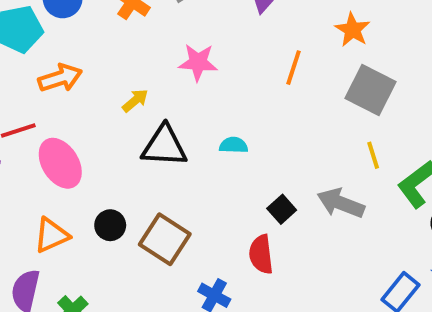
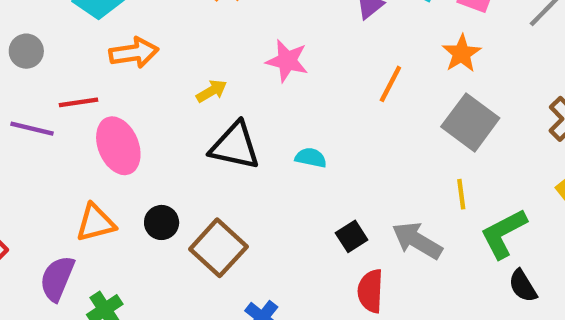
red semicircle: (261, 254) -> (370, 291), moved

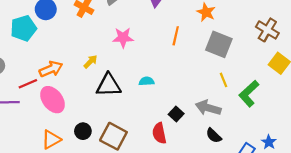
orange arrow: (134, 53) -> (51, 69), moved
black semicircle: (523, 286) -> (214, 136), moved
red semicircle: (370, 291) -> (159, 133), moved

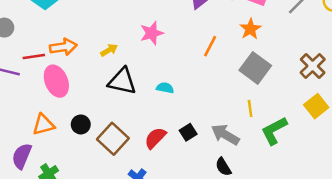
pink star: (123, 38) -> (152, 33), turned -30
red semicircle: (159, 133) -> (155, 138), moved, turned 42

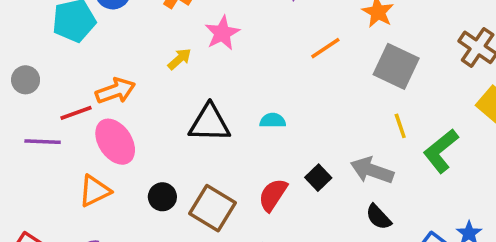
pink star: (152, 33) -> (222, 33), moved
orange line: (210, 46) -> (325, 48), turned 40
yellow arrow: (109, 50) -> (179, 59), moved
orange triangle: (43, 125) -> (95, 191), moved

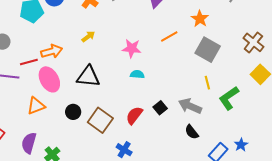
pink star: (222, 33) -> (132, 48), moved, turned 30
black triangle: (209, 123) -> (88, 77), moved

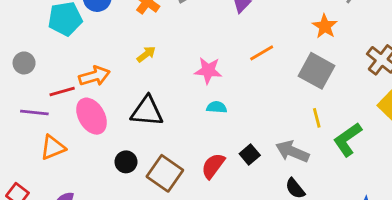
orange star: (200, 19) -> (325, 26), moved
orange triangle: (36, 106) -> (53, 147), moved

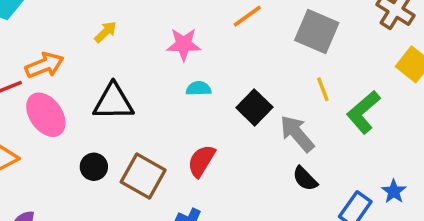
gray arrow: (292, 151) -> (297, 134), turned 32
black square: (250, 154) -> (254, 107), moved, size x1.4

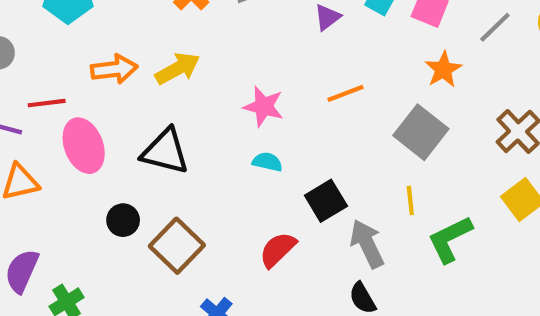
yellow arrow: (106, 32) -> (178, 69), size x1.5
orange arrow: (44, 65) -> (114, 69), moved
red semicircle: (201, 161) -> (278, 250), moved

